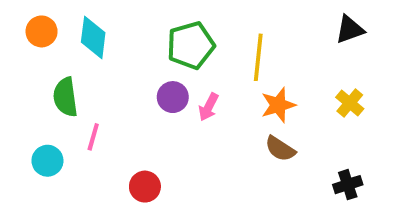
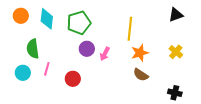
green pentagon: (191, 45) -> (79, 23), moved
cyan circle: (47, 161) -> (23, 73), moved
black cross: (348, 185) -> (175, 93), turned 32
red circle: (145, 187) -> (73, 79), moved

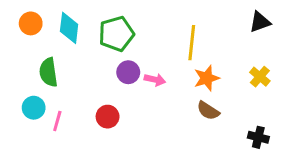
pink arrow: (105, 54) -> (155, 80), turned -104
pink line: (47, 69) -> (57, 121), moved

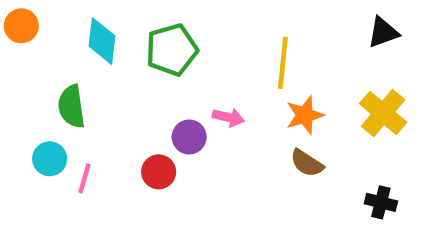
orange circle: (31, 23) -> (21, 26), moved
purple circle: (128, 72) -> (189, 137), moved
yellow cross: (260, 77) -> (383, 113), size x1.5

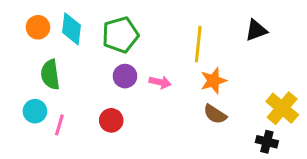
orange circle: (21, 26) -> (38, 27), moved
black triangle: (383, 32) -> (256, 30), moved
yellow cross: (383, 113) -> (282, 108), moved
purple circle: (189, 137) -> (125, 76), moved

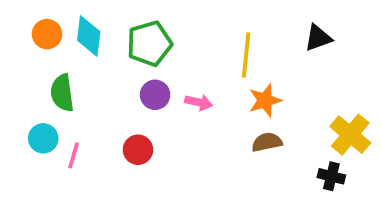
brown semicircle: (215, 114) -> (267, 142), turned 135

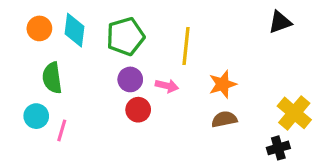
black triangle: (318, 38) -> (280, 22), moved
yellow line: (246, 55) -> (186, 46), moved
red circle: (138, 150) -> (138, 110), moved
black cross: (331, 176) -> (278, 148), turned -30

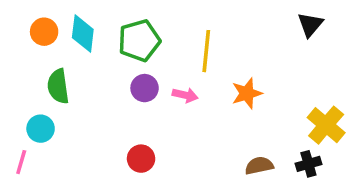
black triangle: (280, 22) -> (310, 25), turned -30
red circle: (138, 110) -> (141, 159), moved
brown semicircle: (224, 119) -> (259, 166), moved
pink line: (62, 130) -> (21, 162), moved

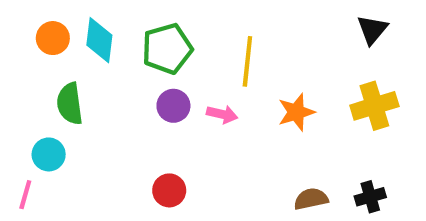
yellow cross: (326, 125) -> (374, 106), moved, turned 33

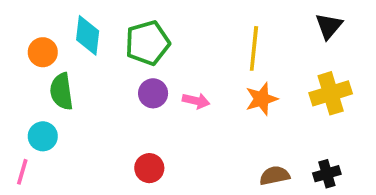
orange circle: (53, 38) -> (43, 52), moved
yellow line: (247, 61) -> (254, 48), moved

